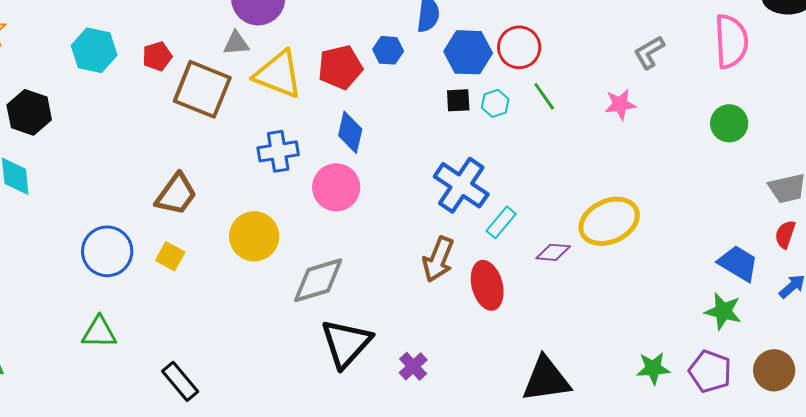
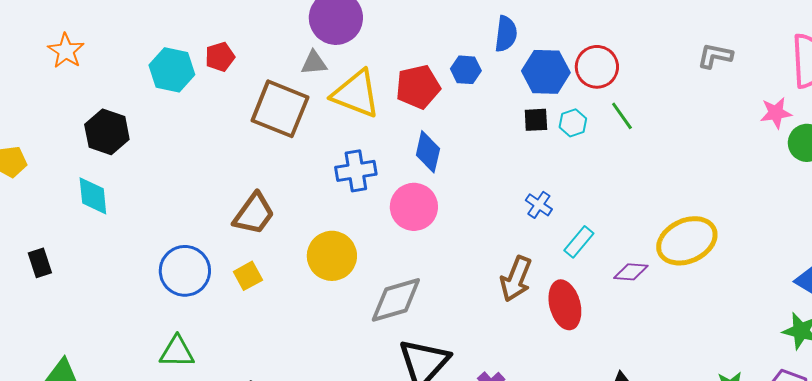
gray L-shape: (649, 52) -> (715, 56), moved, turned 42
red pentagon: (157, 56) -> (220, 57), moved
pink star: (620, 104) -> (776, 113), moved
blue cross: (461, 185) -> (539, 205), size x0.5
yellow square: (170, 256) -> (248, 276), turned 32

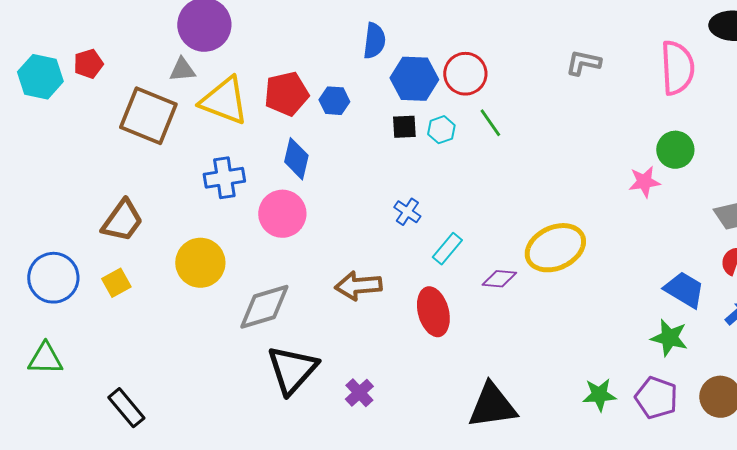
blue hexagon: (466, 70) -> (334, 101), moved
pink star: (776, 113) -> (644, 182), moved
brown arrow: (516, 279) -> (358, 286), moved, turned 63

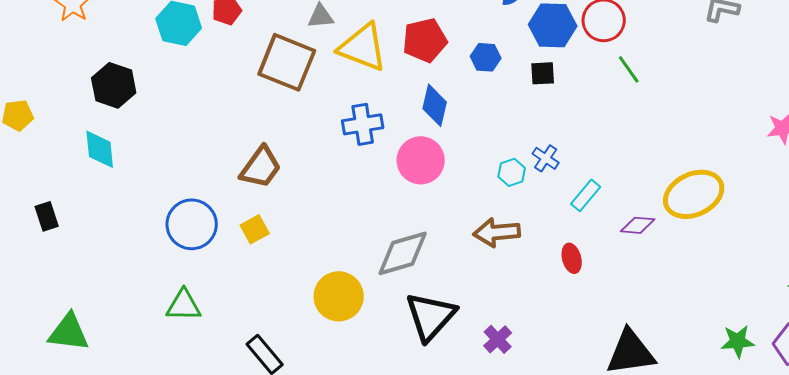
blue hexagon: (334, 101) -> (486, 57), moved
cyan hexagon: (441, 130) -> (512, 172), moved
yellow circle: (200, 263) -> (339, 296), moved
red ellipse: (433, 312) -> (572, 258), size x0.6

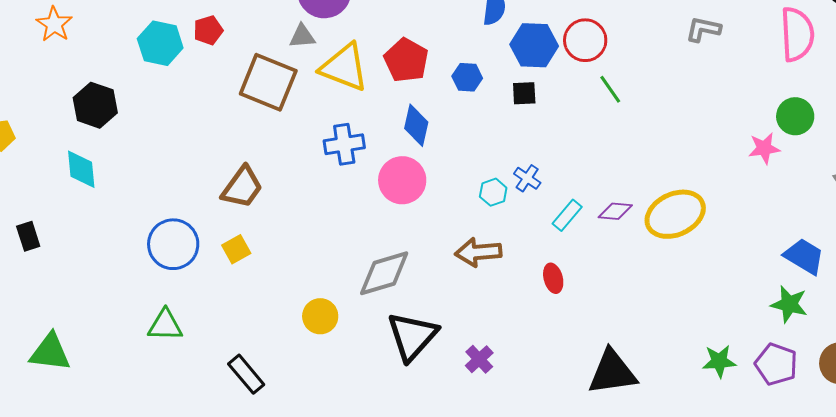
red pentagon: (425, 40) -> (406, 60), turned -30
purple diamond: (638, 225) -> (615, 211), moved
yellow circle: (339, 296) -> (320, 316), size x0.7

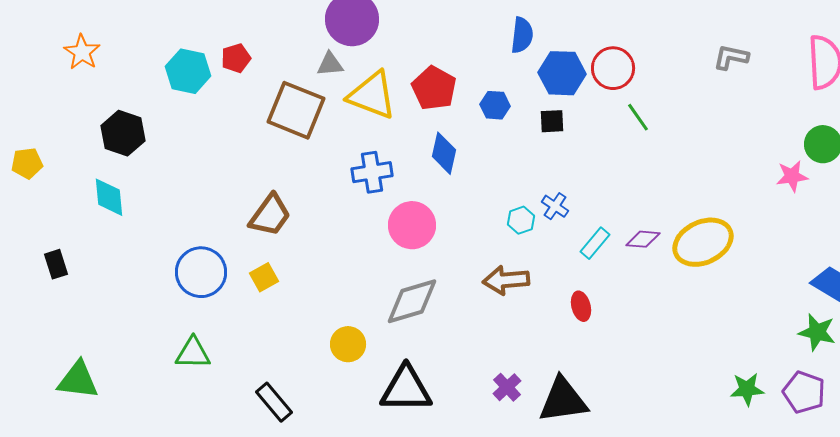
pink circle: (402, 180) -> (412, 225), moved
black triangle: (412, 336) -> (406, 389), moved, turned 48
black triangle: (612, 372) -> (563, 400), moved

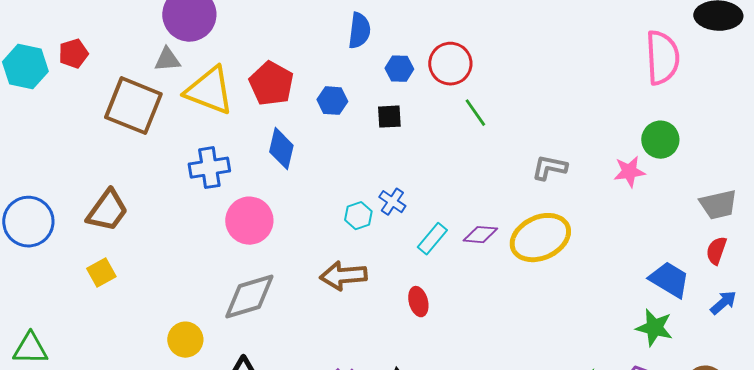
gray L-shape: (731, 57) -> (549, 168), moved
blue hexagon: (562, 73) -> (399, 69), size x0.6
blue circle: (201, 272) -> (28, 222), moved

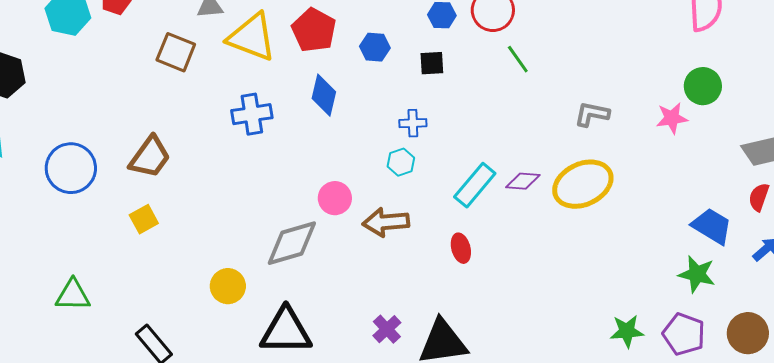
brown square: (133, 106) -> (176, 52), size x0.7
blue cross: (392, 202) -> (413, 123), moved, turned -36
pink circle: (249, 221) -> (335, 198), moved, size x0.7
cyan rectangle: (432, 239) -> (475, 185), size x1.4

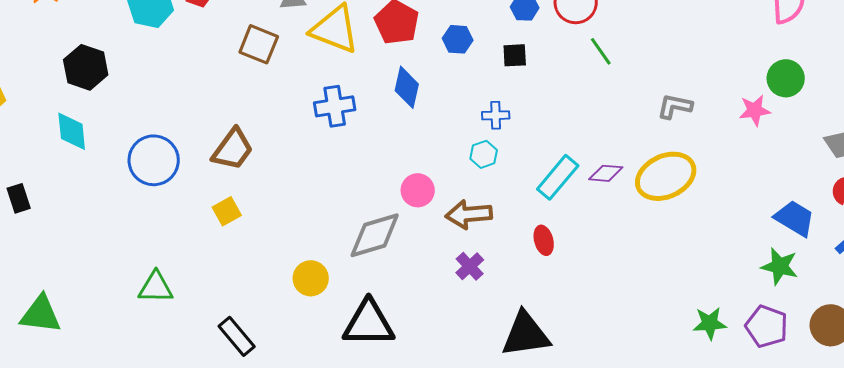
purple cross: (387, 329) -> (470, 266), moved

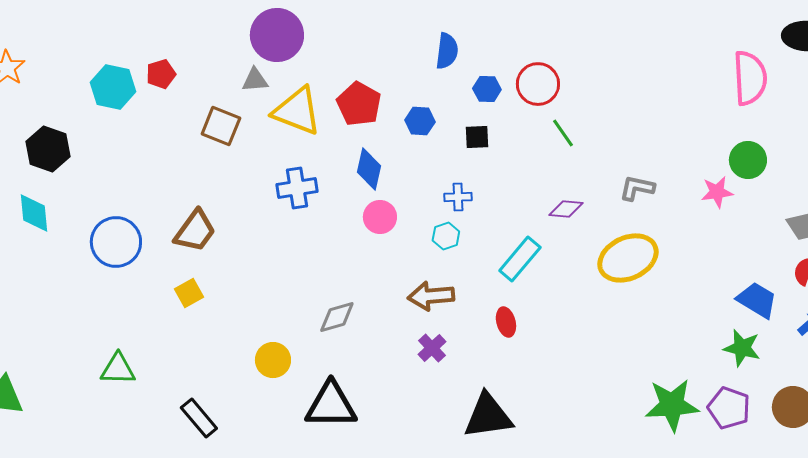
purple diamond: (606, 173) -> (566, 209), moved
pink circle: (418, 190) -> (380, 217), moved
gray diamond: (375, 235) -> (337, 317), size x0.7
green star: (710, 323) -> (672, 405), size x1.6

